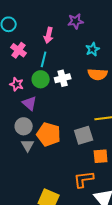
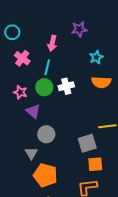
gray circle: (24, 126) -> (46, 134), moved
orange pentagon: (49, 134) -> (45, 175), moved
orange square: (101, 156) -> (95, 164), moved

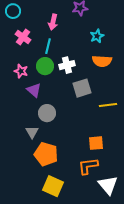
gray square: (87, 143) -> (82, 88), moved

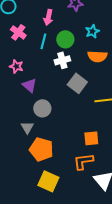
green circle: (45, 66) -> (65, 39), moved
gray square: (82, 88) -> (77, 83), turned -36

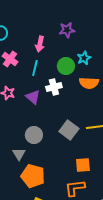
green circle: (65, 39) -> (66, 66), moved
gray square: (77, 83) -> (69, 130), moved
purple triangle: (29, 85) -> (33, 97), moved

